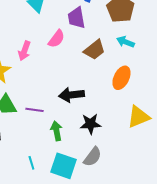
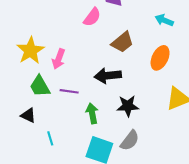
brown trapezoid: (94, 50) -> (122, 42), moved
pink arrow: (24, 51) -> (59, 59), moved
cyan line: (31, 163) -> (50, 138), moved

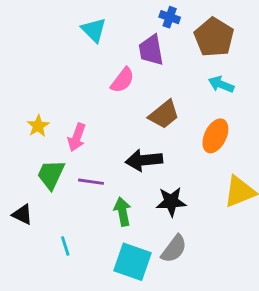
yellow star: (30, 51) -> (38, 126), size x0.6
green trapezoid: (40, 86) -> (51, 174), turned 55
black triangle: (28, 115) -> (22, 215), moved

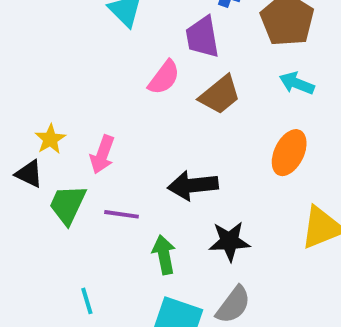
brown trapezoid: (164, 114) -> (220, 95), moved
black triangle: (22, 215) -> (29, 174), moved

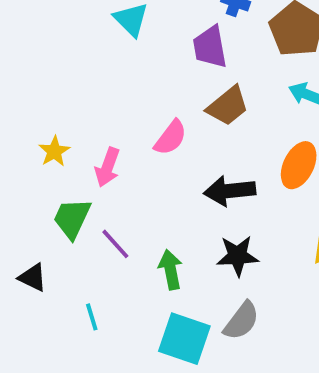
pink semicircle: (164, 77) -> (171, 138), moved
black triangle: (29, 174) -> (33, 277), moved
black arrow: (193, 185) -> (230, 191), moved
purple line: (122, 214) -> (115, 244), moved, turned 40

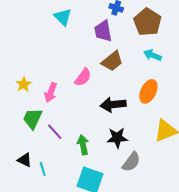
black triangle: (33, 277) -> (25, 160), moved
gray semicircle: (241, 321) -> (131, 162), moved

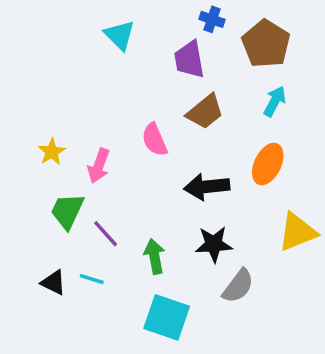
cyan arrow: (152, 55) -> (275, 101), turned 96
pink semicircle: (83, 77) -> (154, 140), turned 120
cyan line: (43, 169) -> (92, 279), moved, turned -56

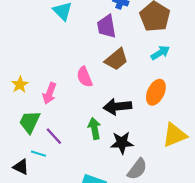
cyan arrow: (275, 101) -> (160, 53), turned 30
green arrow: (154, 256) -> (94, 128), moved
cyan line: (92, 279) -> (38, 154), moved

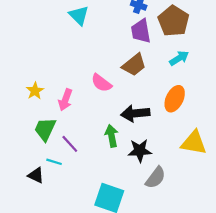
purple trapezoid: (107, 26) -> (141, 31), moved
pink semicircle: (85, 77) -> (101, 83), turned -30
yellow triangle: (175, 135) -> (194, 143), turned 32

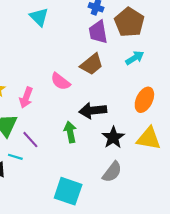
orange ellipse: (175, 99) -> (144, 100), moved
black star: (140, 151) -> (113, 137), moved, turned -30

